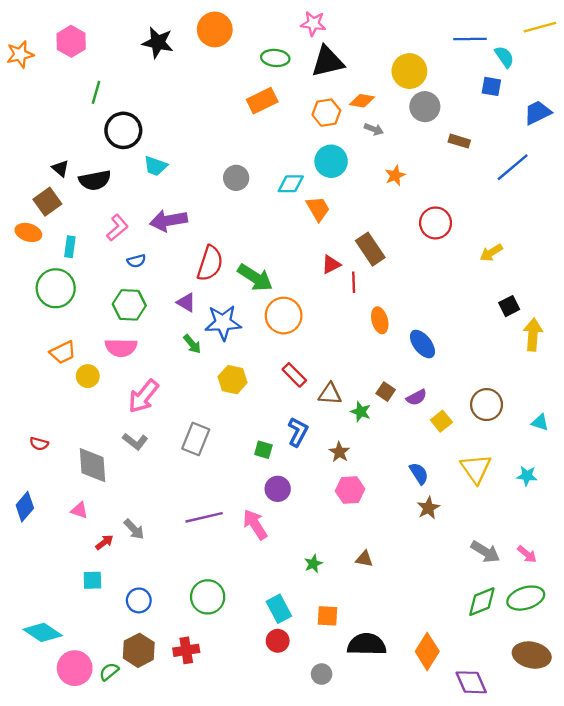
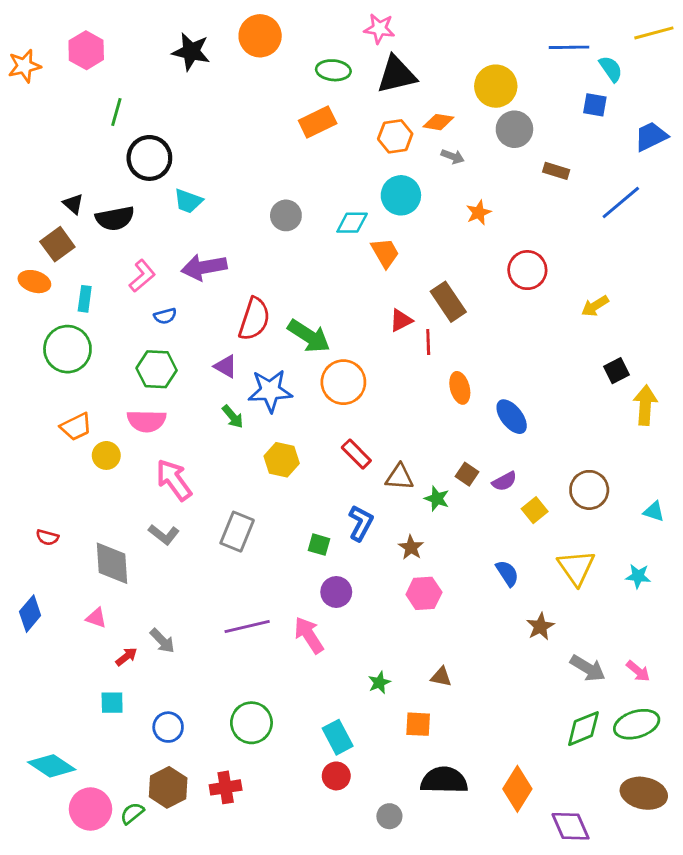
pink arrow: (144, 396) -> (174, 480), turned 105
brown star: (428, 508) -> (540, 626), moved
orange square: (328, 616) -> (418, 724), moved

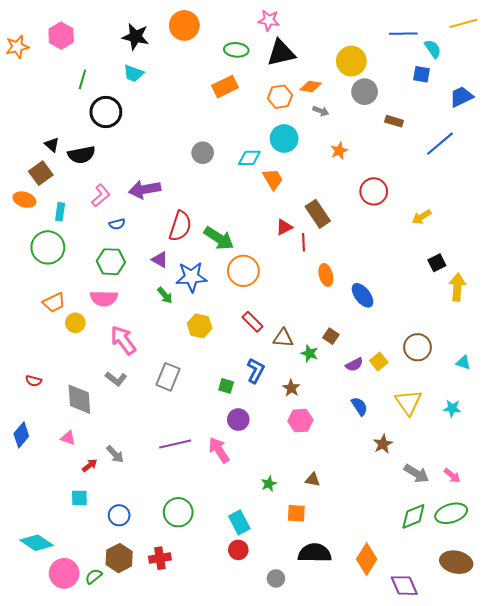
cyan trapezoid: (188, 201) -> (133, 73), moved
purple semicircle: (504, 481) -> (354, 365), moved

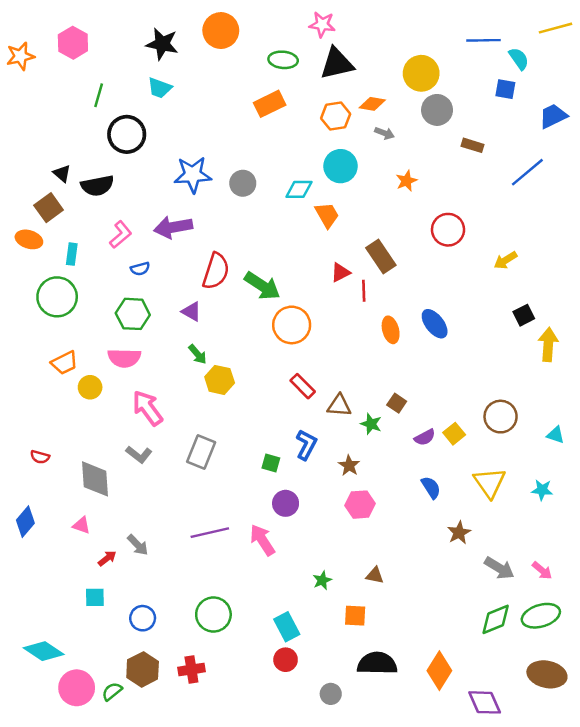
blue star: (191, 277) -> (193, 175), moved
blue ellipse: (363, 295) -> (435, 324), moved
yellow hexagon: (200, 326) -> (220, 380), moved

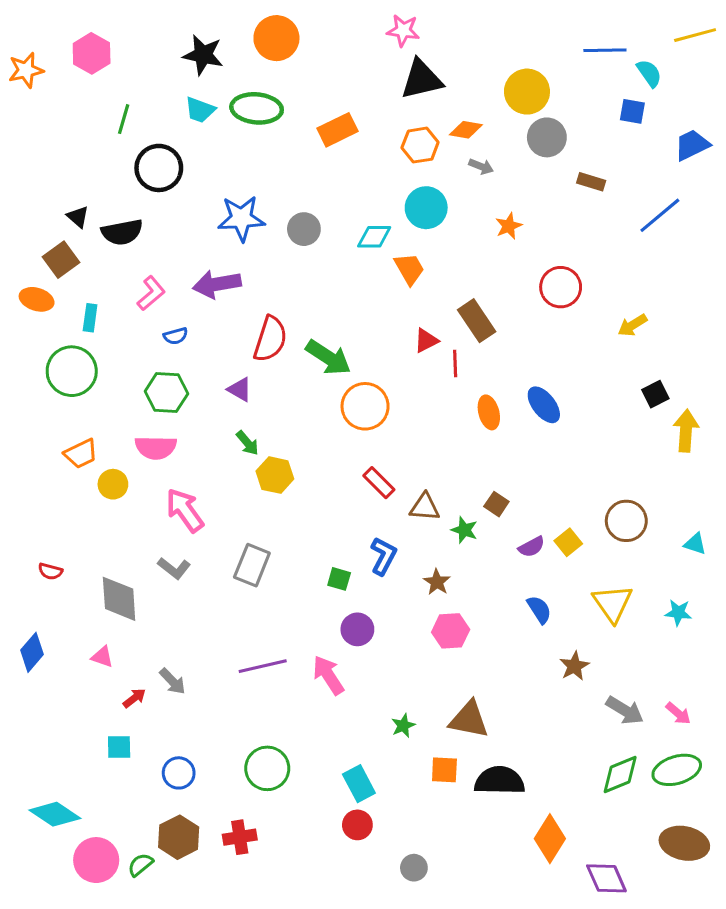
green ellipse: (283, 60) -> (257, 108), moved, size x1.4
brown triangle: (375, 575) -> (469, 719), size x1.8
black semicircle: (377, 663) -> (499, 781), moved

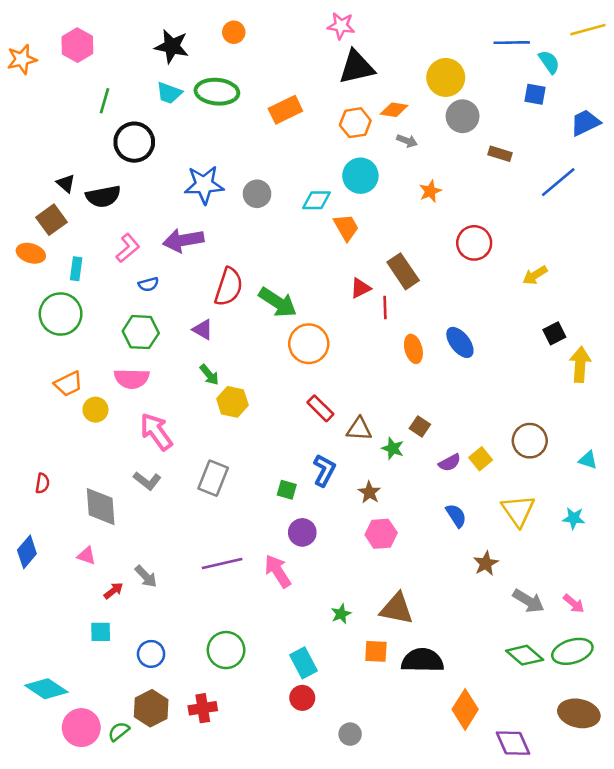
orange circle: (276, 38) -> (234, 32), size x0.6
red semicircle: (50, 571) -> (42, 483), turned -96
green diamond: (620, 774) -> (525, 655), turned 63

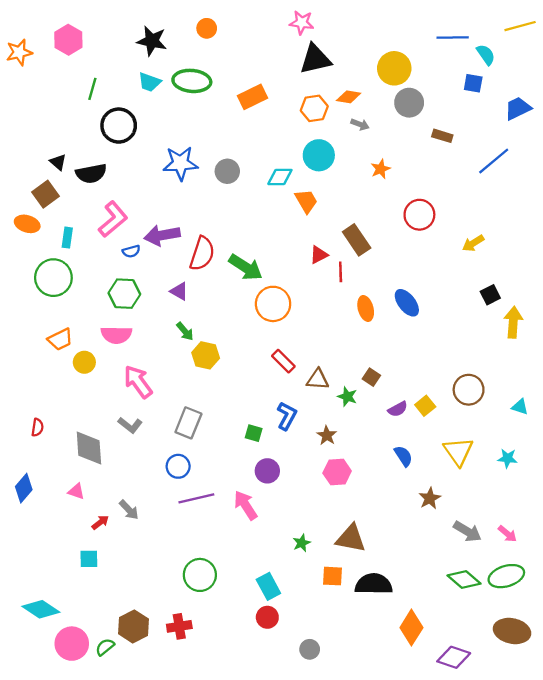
purple arrow: (183, 240) -> (162, 235), moved
pink L-shape: (128, 248) -> (113, 219), size x1.4
blue circle: (151, 654) -> (178, 466), moved
purple diamond: (513, 743) -> (454, 657), turned -48

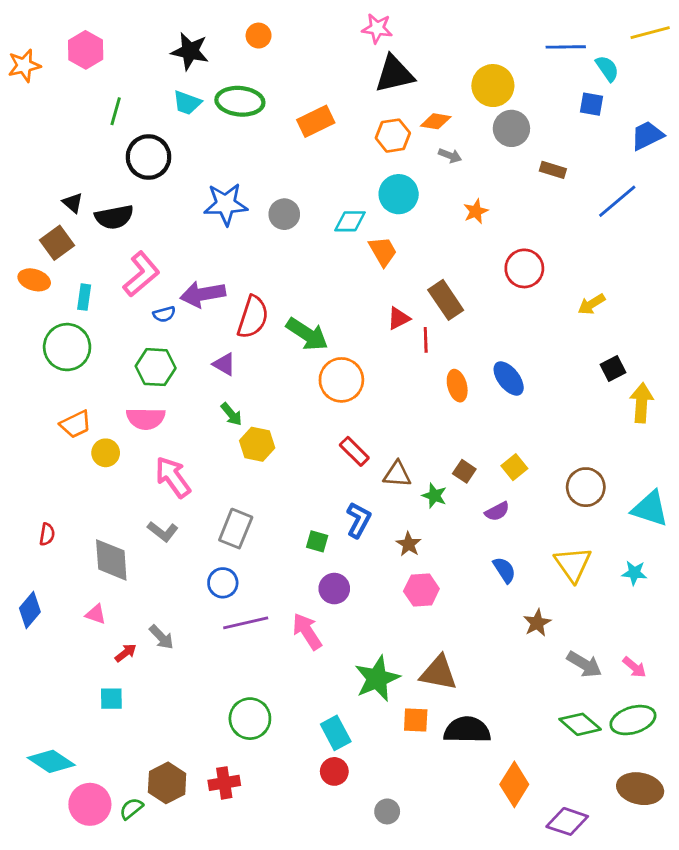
yellow square: (425, 406) -> (514, 467), moved
cyan triangle: (520, 407) -> (650, 509), size x1.8
green star: (302, 543) -> (377, 679), size x2.0

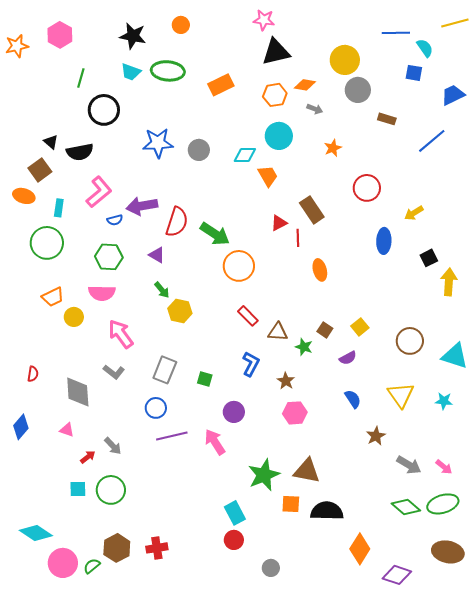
blue ellipse: (509, 378) -> (384, 241), moved, turned 40
green square: (317, 541) -> (205, 379), moved
green circle: (250, 719) -> (111, 490), moved

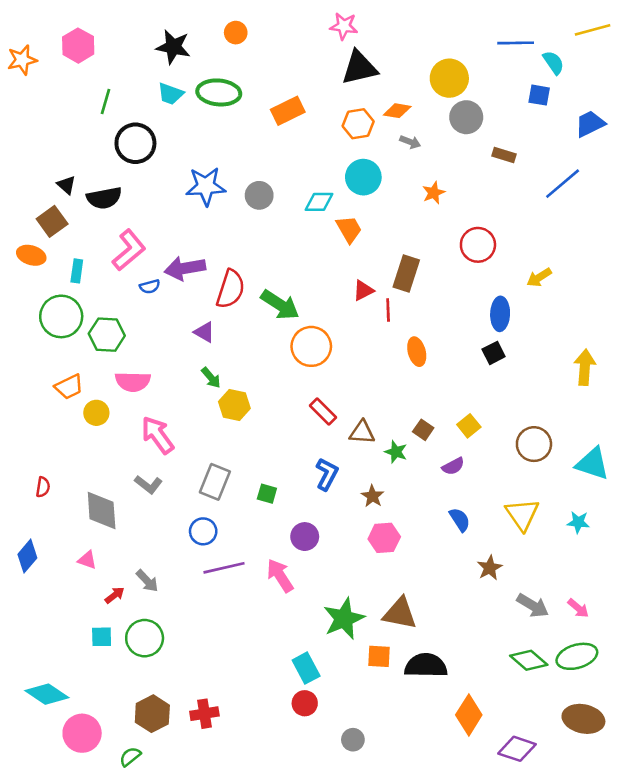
brown rectangle: (312, 210) -> (406, 273), turned 52
green hexagon: (109, 257) -> (107, 335), moved
black square: (429, 258) -> (494, 353), moved
green semicircle: (92, 566) -> (130, 757), moved

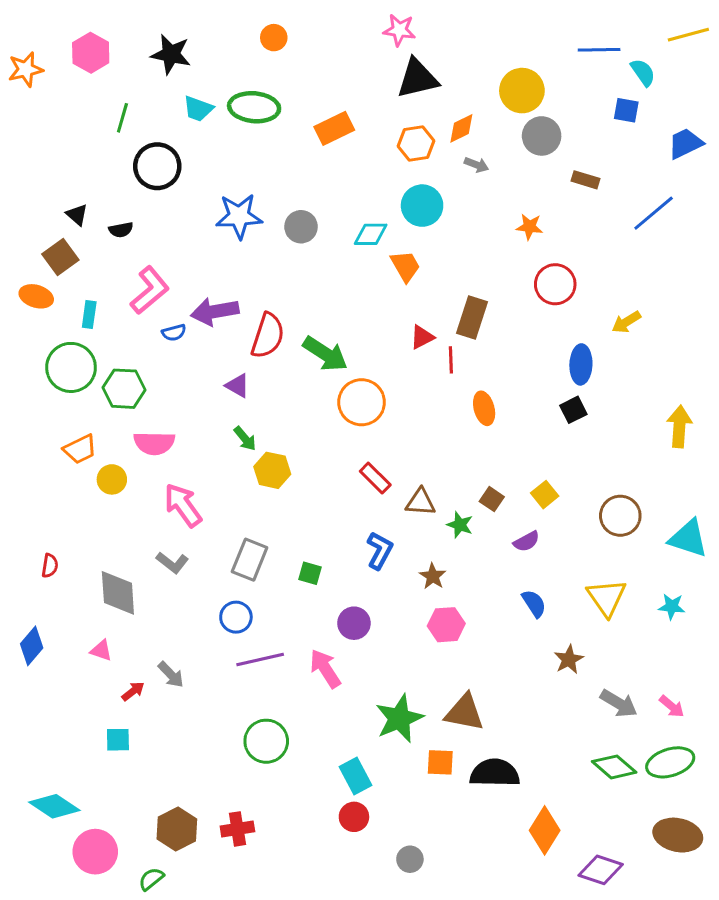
black star: (173, 47) -> (171, 54), moved
orange diamond: (397, 111) -> (461, 128), turned -36
orange star: (434, 193) -> (529, 227), moved, turned 30
black semicircle: (104, 198) -> (121, 230), size x0.6
green circle: (145, 638) -> (266, 741), moved

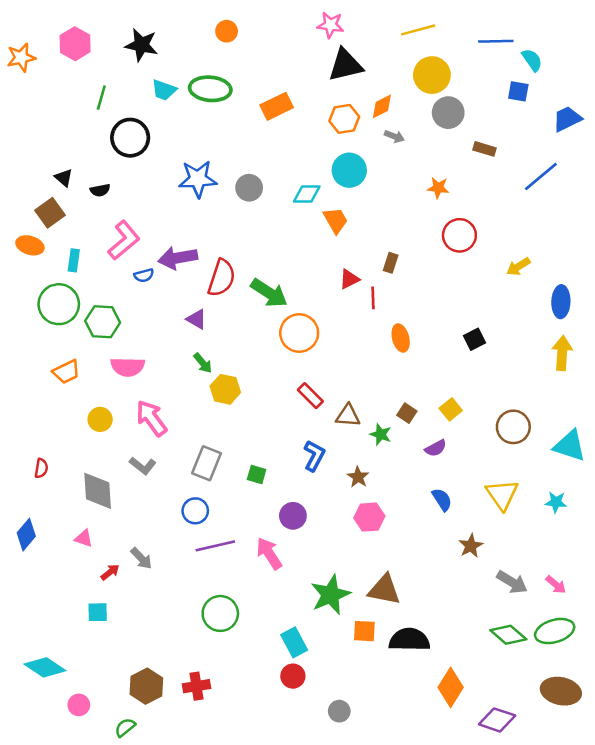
yellow line: (688, 35) -> (418, 30), moved
brown rectangle: (472, 318) -> (391, 263), size x0.6
blue ellipse: (581, 364) -> (561, 302), moved
yellow circle: (112, 479) -> (100, 419), moved
pink circle: (95, 852) -> (79, 705), size x0.6

